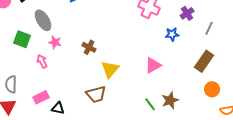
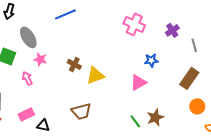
gray line: (209, 28) -> (194, 45), turned -40
blue star: (172, 34) -> (151, 60), moved
yellow triangle: (110, 69) -> (95, 75), moved, turned 30

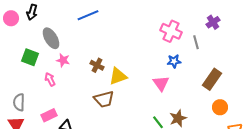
pink cross: (134, 24) -> (171, 31), moved
purple cross: (172, 30) -> (213, 22), moved
gray line: (194, 45) -> (196, 42), moved
pink triangle: (138, 82) -> (161, 83), turned -36
brown trapezoid: (81, 111) -> (104, 99), moved

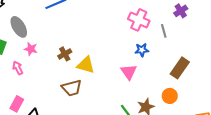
brown cross: (97, 65) -> (65, 54), turned 32
yellow triangle: (118, 76) -> (86, 65), turned 36
orange circle: (220, 107) -> (170, 96), moved
pink rectangle: (49, 115) -> (17, 104), turned -35

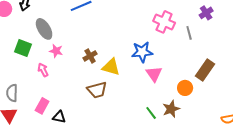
blue star: (142, 50) -> (142, 52), moved, size x1.5
orange circle: (170, 96) -> (185, 88), moved

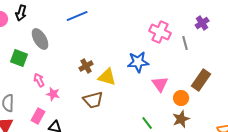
pink star: (56, 51) -> (53, 94), moved
pink triangle: (154, 74) -> (160, 84), moved
brown star: (171, 109) -> (181, 119), moved

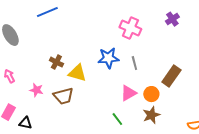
gray line: (185, 43) -> (134, 63), moved
brown cross: (86, 66) -> (56, 62), turned -32
pink triangle: (160, 84) -> (128, 93), moved, turned 36
pink star: (53, 94) -> (36, 90), moved

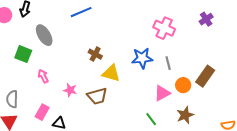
brown cross: (56, 62) -> (95, 54), moved
orange circle: (151, 94) -> (183, 85), moved

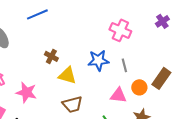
pink star: (70, 90) -> (26, 92), size x1.5
pink triangle: (162, 93) -> (118, 95), turned 36
brown trapezoid: (97, 96) -> (72, 104), moved

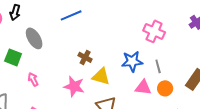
orange circle: (139, 87) -> (165, 88), moved
pink star: (26, 92) -> (74, 86), moved
pink triangle: (118, 95) -> (143, 87), moved

